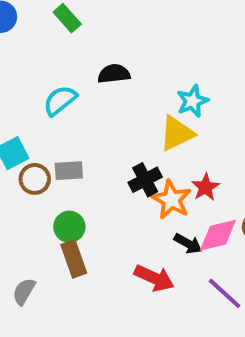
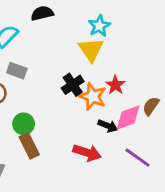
yellow triangle: (177, 133) -> (91, 50), turned -32
gray rectangle: (69, 171) -> (17, 71), moved, turned 30

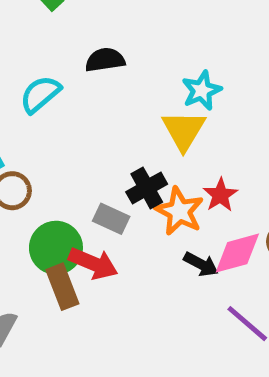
gray rectangle: (17, 71) -> (111, 219), moved
green circle: (24, 124) -> (56, 248), size x1.4
red arrow: (87, 153) -> (93, 263), moved

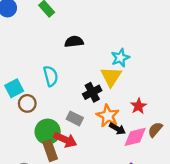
cyan semicircle: (40, 94) -> (51, 76), moved, turned 114
black cross: (147, 188) -> (92, 92), moved
red star: (220, 195) -> (138, 106), moved
black arrow: (201, 264) -> (117, 129), moved

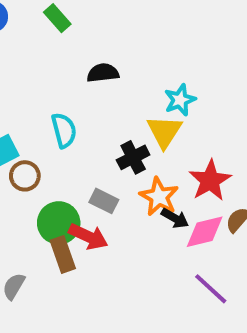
red star: (138, 106) -> (210, 181), size x1.5

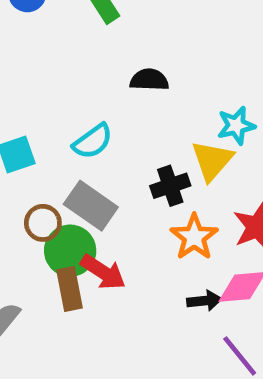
cyan semicircle: (64, 130) -> (93, 141), turned 60
brown circle: (25, 176) -> (43, 223), moved
gray rectangle: (104, 201) -> (91, 206), moved, size x1.5
black arrow: (175, 218) -> (204, 301), moved, turned -44

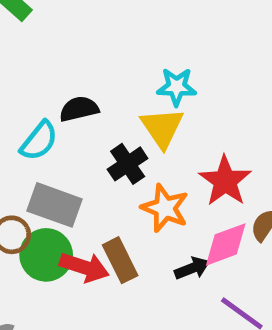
black semicircle: (149, 80) -> (79, 109), moved
cyan star: (236, 126) -> (177, 87), turned 30
brown rectangle: (70, 289) -> (120, 260), moved

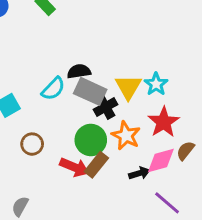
cyan star: (177, 87) -> (156, 84), moved, turned 30
gray rectangle: (54, 205) -> (90, 91), moved
green circle: (46, 255) -> (91, 140), moved
brown rectangle: (120, 260) -> (96, 165), turned 60

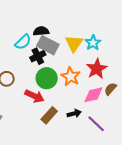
black cross: (106, 107) -> (38, 56), moved
brown rectangle: (96, 165) -> (49, 115), moved
black arrow: (139, 173) -> (74, 114), moved

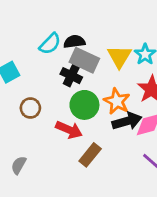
cyan semicircle: (23, 42) -> (50, 44), moved
black cross: (38, 56) -> (71, 76), turned -35
black arrow: (74, 114) -> (127, 121), moved, size x1.5

